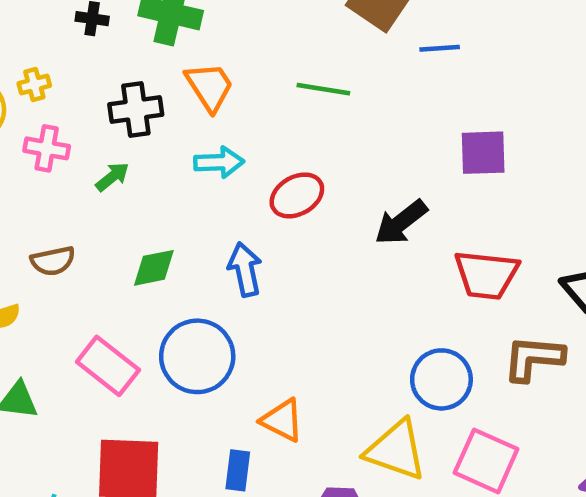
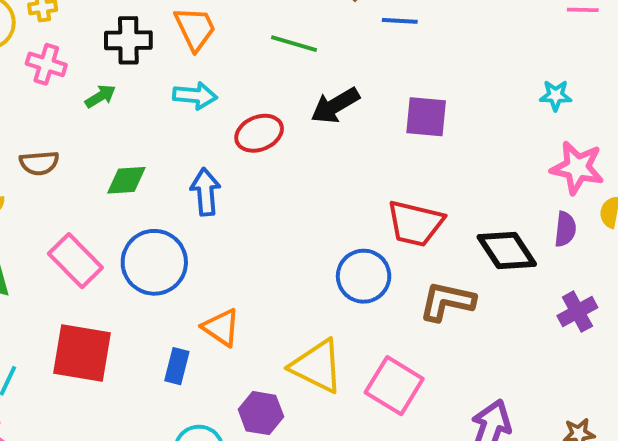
black arrow: (401, 222) -> (335, 105), moved
blue circle: (441, 379) -> (364, 276), moved

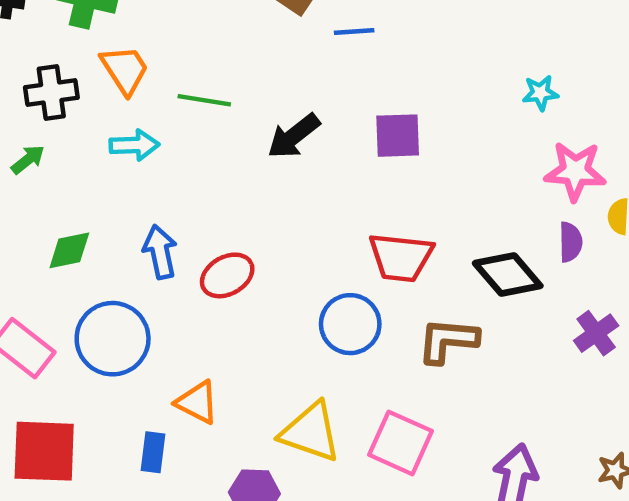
green line: (294, 44) -> (204, 100), moved
red ellipse: (259, 133) -> (227, 275), moved

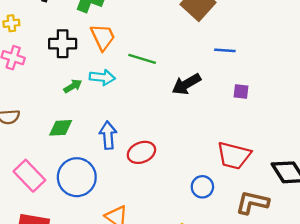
blue line: (354, 31) -> (225, 50), moved
purple square: (398, 136) -> (241, 91), size x0.6
green arrow: (28, 160) -> (73, 86), moved
blue circle: (350, 324) -> (202, 187), size x0.7

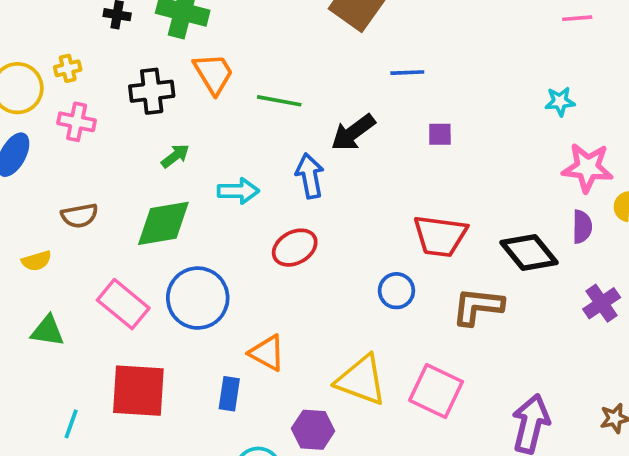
cyan arrow: (102, 77) -> (238, 191), moved
green diamond: (61, 128) -> (163, 223), size x1.5
blue arrow: (108, 135) -> (310, 176), moved

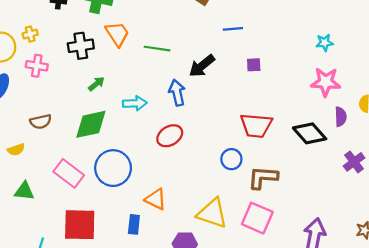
pink star: (587, 168) -> (326, 82), moved
brown L-shape: (478, 306) -> (263, 178), moved

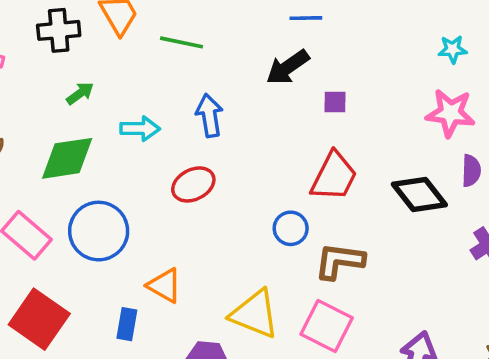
purple square: (254, 65) -> (335, 102), moved
black arrow: (202, 66) -> (288, 67), moved
red trapezoid: (256, 125) -> (334, 176), turned -72
red square: (80, 225) -> (39, 319), turned 30

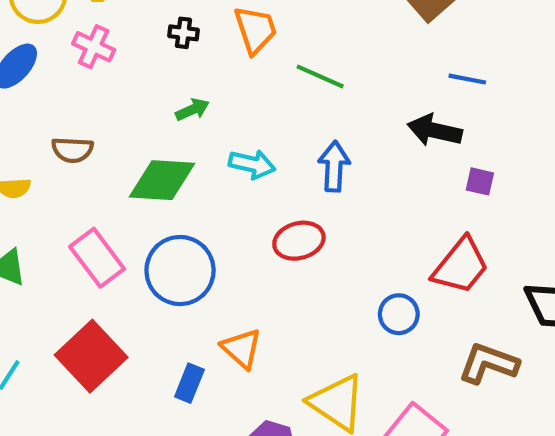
black cross: (59, 30) -> (184, 33), size x0.6
black arrow: (288, 67) -> (435, 130), turned 36
brown L-shape: (340, 261) -> (488, 363), moved

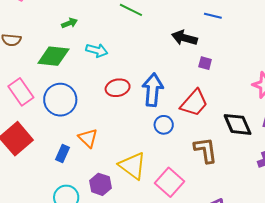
blue line: (467, 79) -> (213, 16), moved
blue arrow: (334, 166) -> (153, 90), moved, size x1.4
brown L-shape: (488, 363) -> (205, 150), turned 60

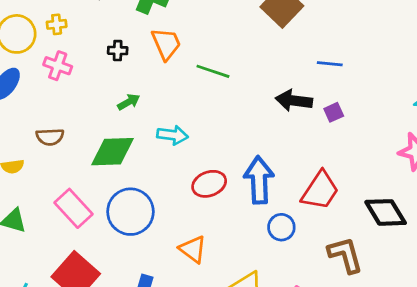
purple square: (205, 63) -> (334, 112), moved, turned -32
orange triangle: (88, 138) -> (193, 249), moved

